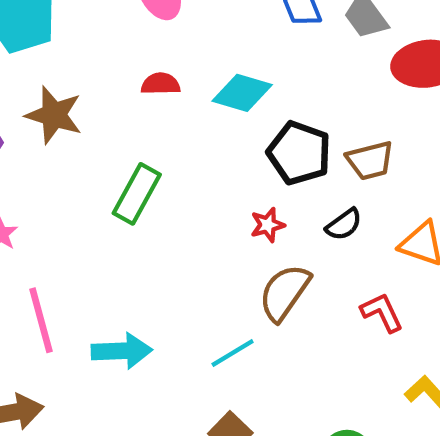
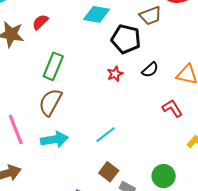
red semicircle: (161, 84) -> (40, 22), moved, turned -36
brown trapezoid: (370, 161) -> (150, 16), moved
brown semicircle: (284, 293) -> (50, 102), moved

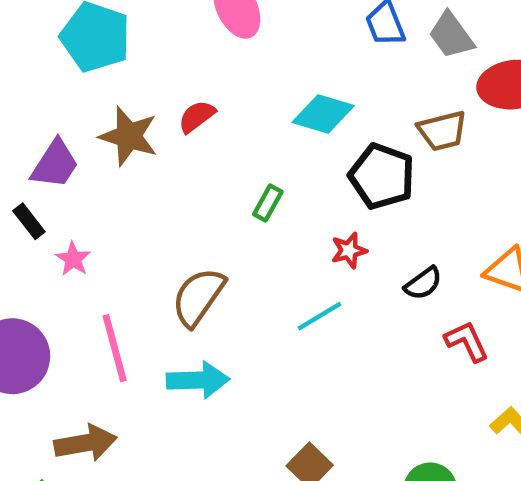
green rectangle: (53, 66) -> (268, 203), moved, size x0.6
black semicircle: (150, 70) -> (423, 283), moved
cyan line: (106, 135) -> (319, 316), moved

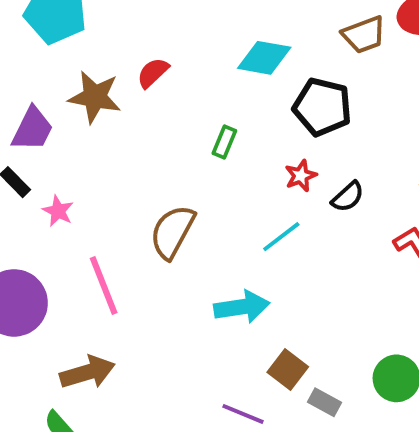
brown trapezoid: (442, 131) -> (364, 35), moved
black semicircle: (423, 283) -> (348, 197), moved
cyan arrow: (198, 380) -> (242, 307), moved

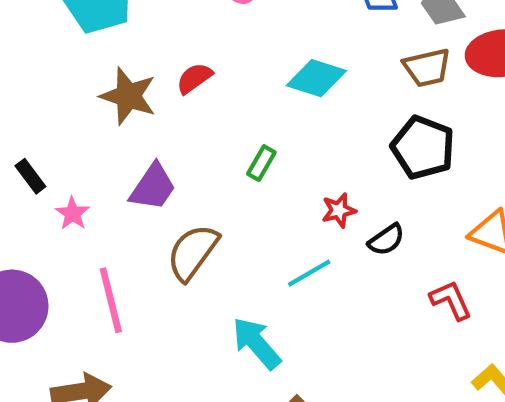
black pentagon: (322, 107) -> (423, 148), moved
purple trapezoid: (32, 129) -> (153, 187), moved
cyan arrow: (242, 307) -> (257, 343), turned -130

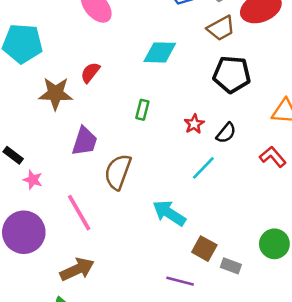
pink star: (72, 213) -> (33, 180), moved
cyan line: (309, 273) -> (203, 168), moved

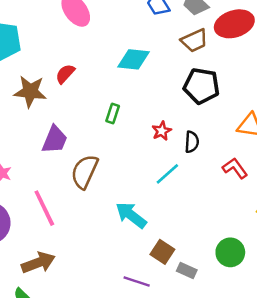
black semicircle: (226, 133) -> (192, 142), turned -40

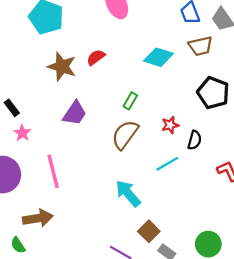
brown trapezoid: (194, 41) -> (201, 46), moved
brown semicircle: (85, 172) -> (125, 135), moved

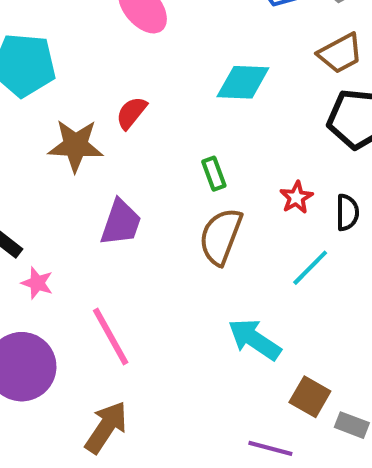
brown trapezoid: (201, 46) -> (340, 53), moved
green rectangle: (130, 101) -> (214, 174), turned -35
brown arrow: (38, 218) -> (106, 427), turned -32

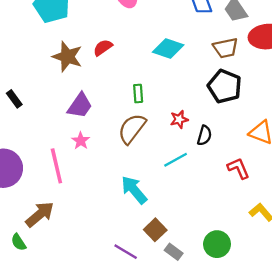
pink star: (37, 283) -> (81, 141), moved

